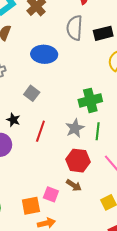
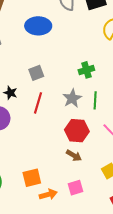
gray square: (32, 93) -> (36, 73), moved, turned 35
green cross: (90, 100) -> (86, 70), size x0.7
pink square: (51, 194) -> (75, 188), moved, turned -35

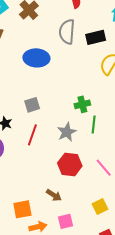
green line: (95, 100) -> (94, 125), moved
brown arrow: (74, 155) -> (54, 195), moved

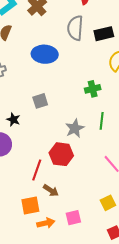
green cross: (82, 104) -> (93, 89), moved
red line: (32, 135) -> (37, 170), moved
red hexagon: (70, 165) -> (61, 154), moved
brown arrow: (54, 195) -> (51, 190), moved

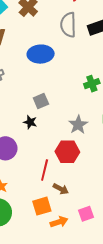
black star: (13, 120) -> (30, 122), moved

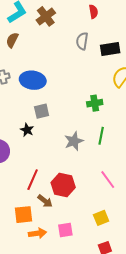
gray semicircle: (68, 25) -> (82, 41), size x0.7
blue ellipse: (41, 54) -> (33, 80), moved
red hexagon: (67, 152) -> (63, 185), moved

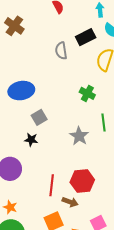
gray semicircle: (82, 41) -> (61, 51), moved
green cross: (95, 103) -> (87, 93), turned -35

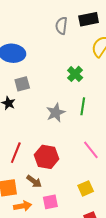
brown arrow: (70, 202) -> (34, 181), moved

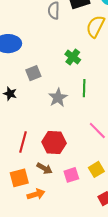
gray square: (22, 84) -> (33, 73), moved
pink square: (50, 202) -> (71, 175), moved

